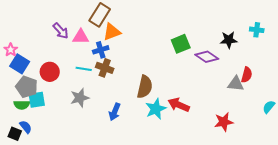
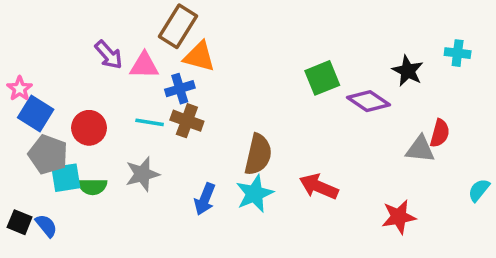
orange triangle: (112, 32) -> (199, 57), turned 36
black star: (229, 40) -> (408, 71), turned 30
green semicircle: (22, 105) -> (93, 187), moved
cyan star: (156, 109) -> (255, 194), moved
black square: (15, 134) -> (20, 222), moved

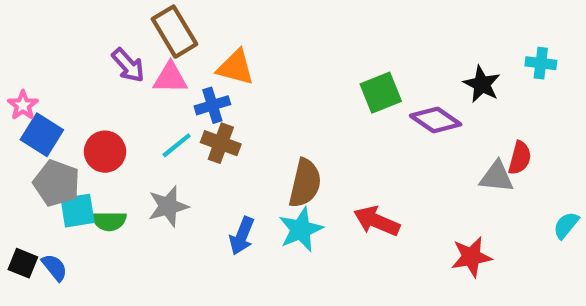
brown rectangle: (178, 26) -> (174, 32), moved, turned -63
cyan line: (150, 122) -> (177, 145), turned -48

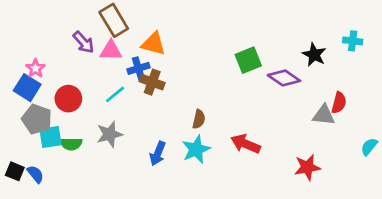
pink star: (23, 105) -> (35, 68), moved
brown cross: (221, 143) -> (152, 82), moved
brown semicircle: (305, 183) -> (199, 119), size x0.6

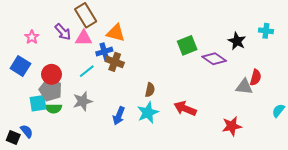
pink star: (35, 68) -> (32, 37), moved
gray pentagon: (37, 119) -> (50, 90), moved
black square: (15, 171) -> (13, 137), moved

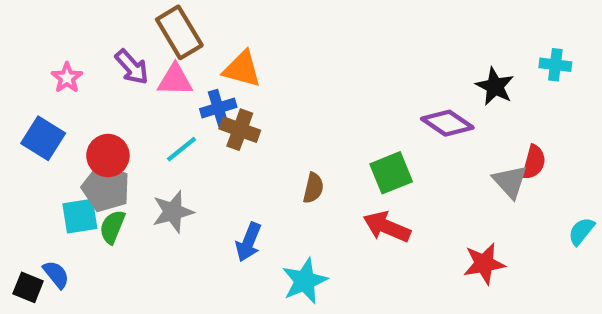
green square: (187, 45) -> (391, 173), moved
gray triangle: (244, 87) -> (510, 181), turned 42
green semicircle: (54, 108) -> (112, 227), turned 112
cyan star: (148, 113) -> (305, 281), moved

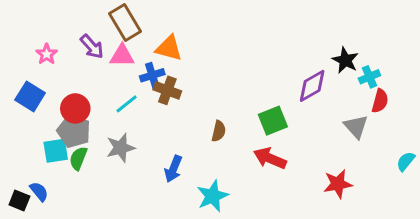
cyan cross: (555, 65) -> (369, 77), moved, turned -30
purple diamond: (447, 123) -> (312, 86), turned -64
red semicircle: (534, 162) -> (380, 101), moved

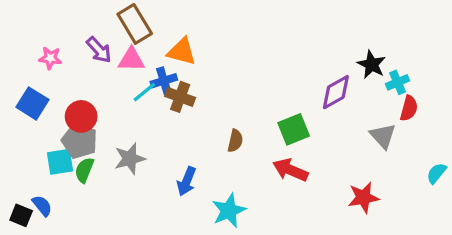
pink star: (47, 54) -> (50, 58), turned -30
cyan line: (127, 104) -> (144, 92), moved

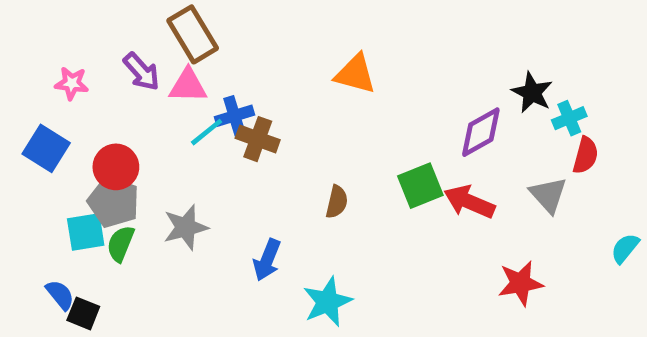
orange triangle: (182, 52) -> (355, 74), moved
red arrow: (290, 170) -> (469, 202), moved
black square: (21, 215) -> (83, 313), moved

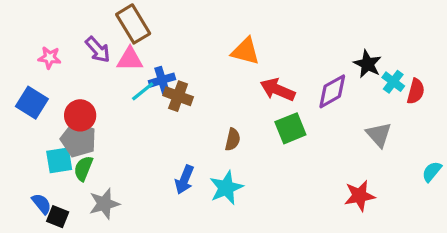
cyan cross: (569, 118) -> (393, 82), turned -30
red semicircle: (586, 155) -> (416, 91), moved
red arrow: (469, 202) -> (278, 90), moved
gray star: (186, 227) -> (104, 204), moved
cyan star: (327, 302) -> (226, 188), moved

